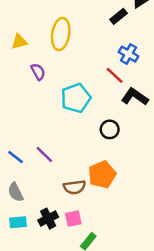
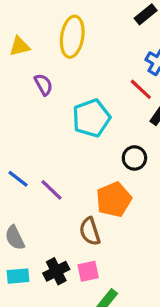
blue line: (15, 157) -> (18, 179), moved
orange pentagon: (102, 175) -> (114, 199), moved
brown semicircle: (74, 187) -> (90, 231), turned 80

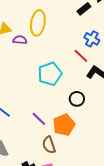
purple semicircle: (43, 85) -> (20, 40), moved, turned -56
purple line: (51, 190) -> (39, 119), moved

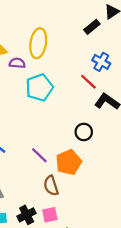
cyan pentagon: (50, 74) -> (39, 88), moved

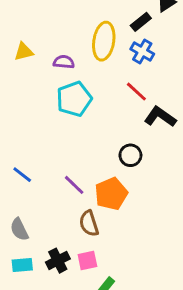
yellow ellipse: (38, 43) -> (104, 41), moved
blue cross: (101, 62) -> (142, 52), moved
purple semicircle: (17, 63) -> (64, 62), moved

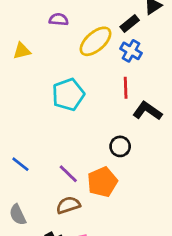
yellow ellipse: (104, 41) -> (96, 41), turned 40
purple semicircle: (64, 62) -> (59, 19), moved
red line: (136, 92) -> (126, 88), turned 45
brown semicircle: (89, 223) -> (68, 205), moved, turned 90

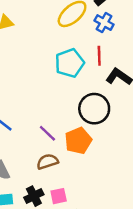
cyan pentagon: (68, 95) -> (70, 63), moved
black circle: (120, 146) -> (94, 109), size x1.6

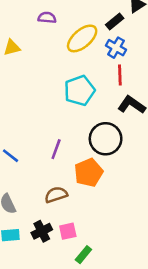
red line: (99, 56) -> (120, 75), moved
purple line: (47, 133) -> (56, 149), moved, turned 66

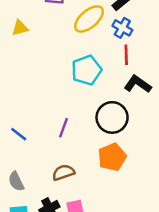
orange pentagon: (89, 173) -> (112, 157), moved

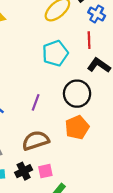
blue cross: (122, 28) -> (97, 14), moved
brown semicircle: (63, 172) -> (36, 141), size x1.4

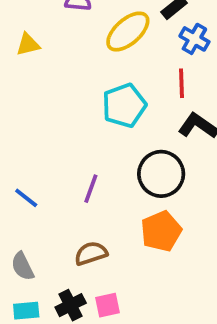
brown semicircle: (36, 141) -> (91, 253), size x0.7

